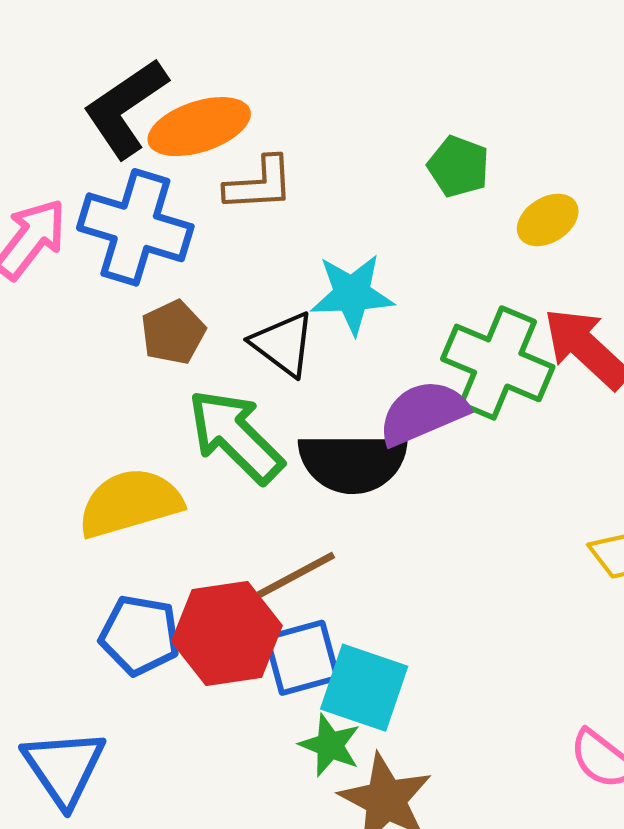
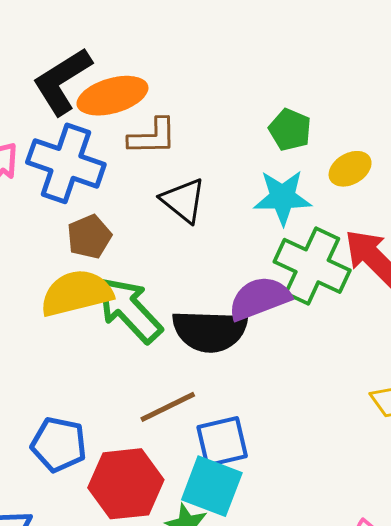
cyan star: (352, 294) -> (283, 197), moved
black triangle: (283, 344) -> (183, 200), moved
yellow semicircle: (130, 503) -> (76, 293), moved
red hexagon: (227, 633) -> (126, 484), moved
blue square: (302, 658) -> (222, 442), moved

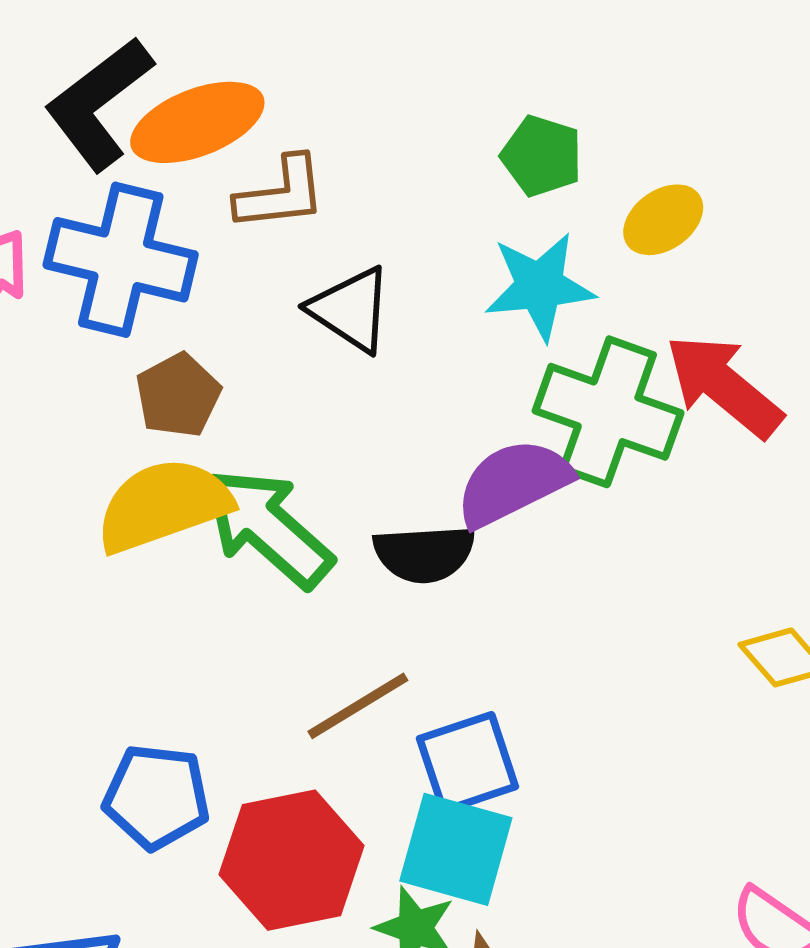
black semicircle: (210, 331) -> (424, 554), size x0.7

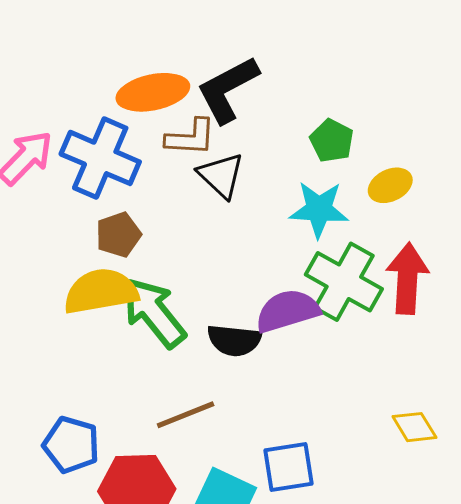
black L-shape: (99, 104) -> (228, 89), moved
black triangle: (351, 310) -> (221, 175), moved
red arrow: (724, 386) -> (407, 278), turned 44
blue square: (468, 763) -> (288, 467), moved

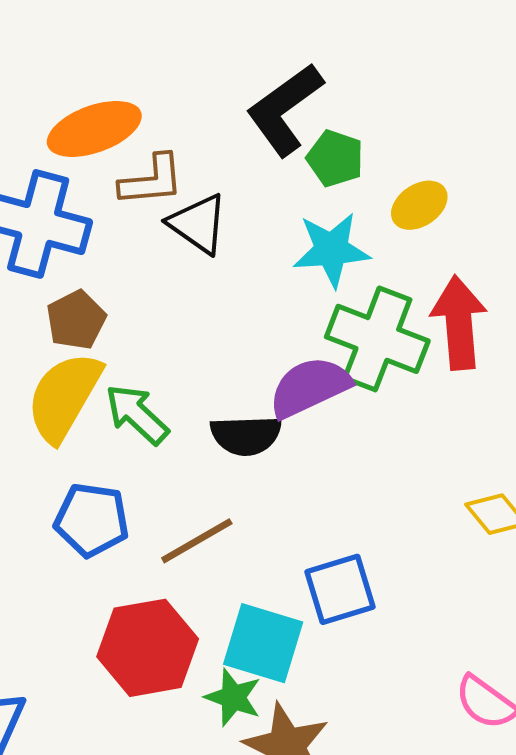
black L-shape: (228, 89) -> (285, 110), moved
yellow semicircle: (101, 291) -> (64, 397), turned -42
green arrow: (154, 313) -> (137, 414), size x0.7
blue pentagon: (71, 445) -> (92, 520), moved

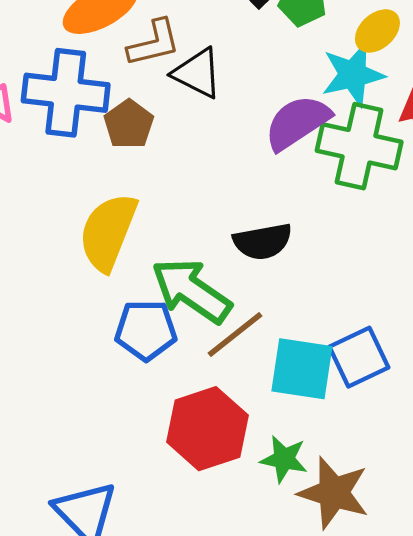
cyan star: (331, 250) -> (353, 75), moved
brown pentagon: (76, 320) -> (129, 124), moved
purple semicircle: (310, 387) -> (297, 122), moved
green arrow: (137, 414) -> (191, 291), moved, size x1.4
cyan square: (263, 643) -> (302, 369), moved

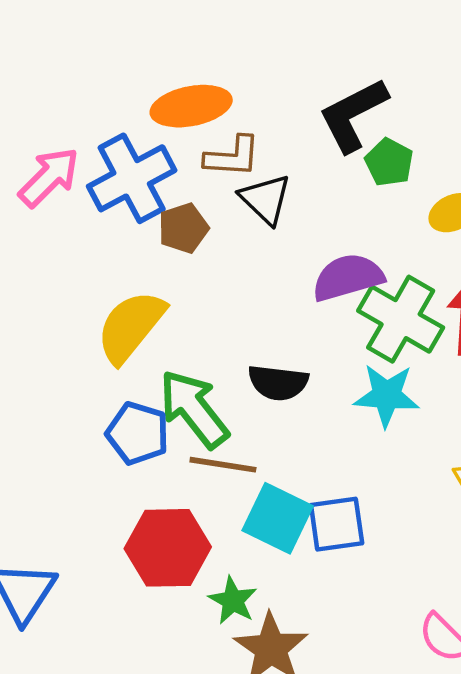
cyan star: (353, 75) -> (387, 395), moved
blue cross: (66, 93) -> (132, 178), turned 38
brown line: (235, 335) -> (223, 465), turned 30

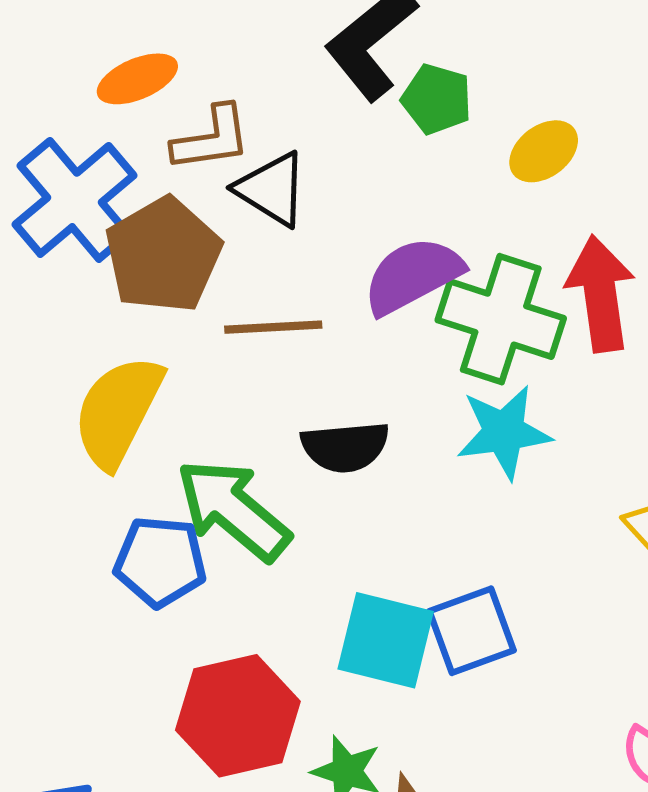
orange ellipse: (191, 106) -> (137, 79), size x0.7
brown pentagon: (183, 228) -> (163, 255), size x1.6
brown line: (223, 465) -> (273, 327), moved

